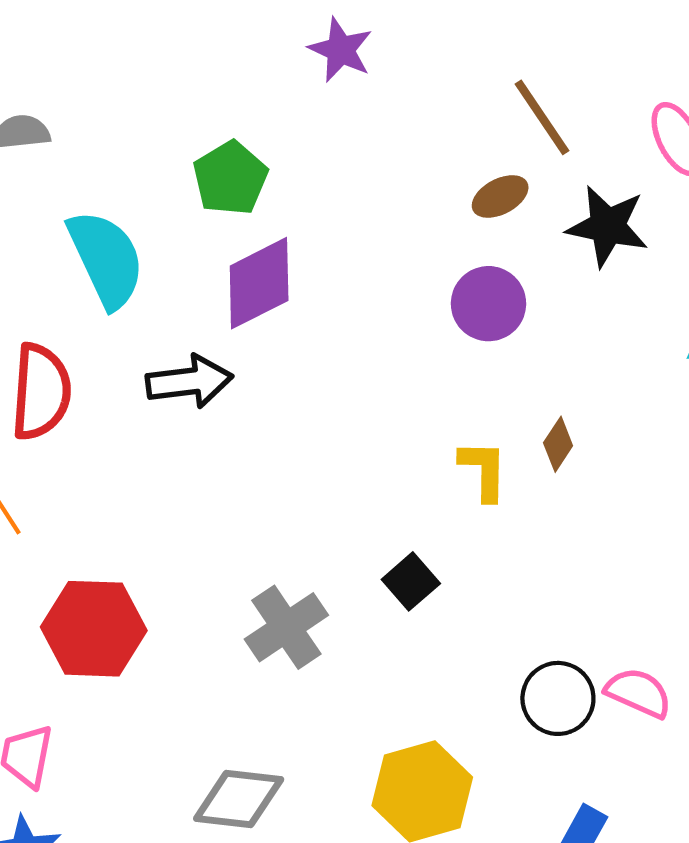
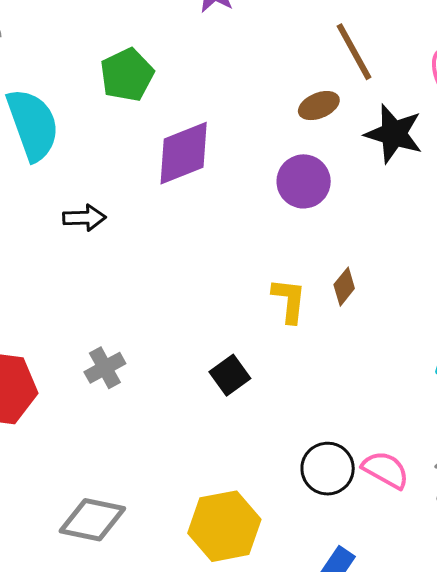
purple diamond: (259, 283) -> (184, 153), moved
black arrow: (189, 382) -> (84, 218), size x0.7
gray cross: (286, 627) -> (105, 368), moved, size x0.7

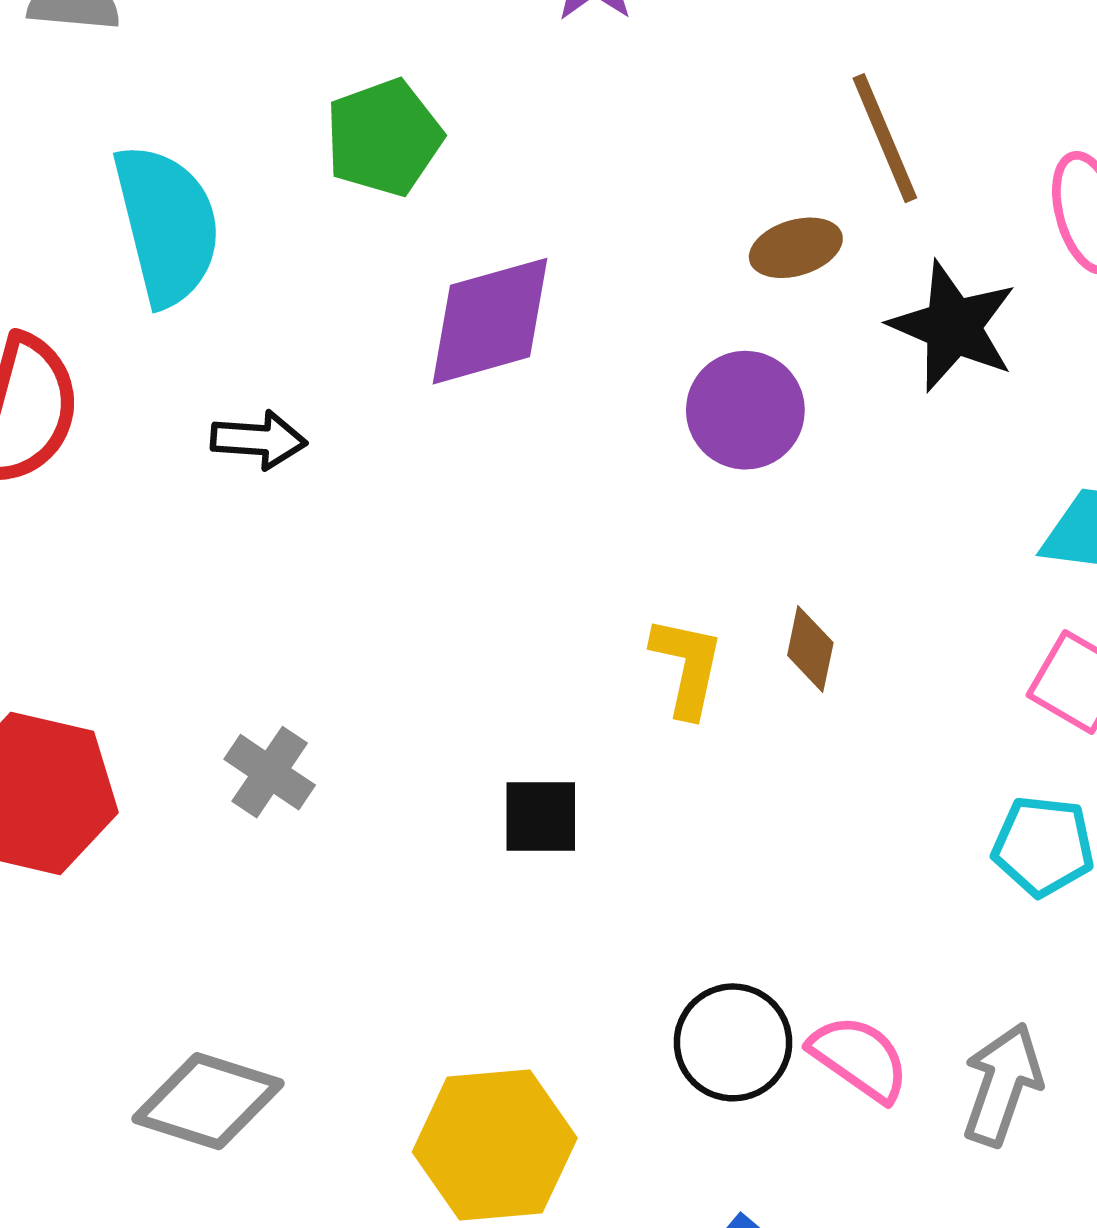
brown diamond: (344, 287) -> (810, 649), turned -33
gray cross: (105, 368) -> (270, 772), turned -33
black square: (230, 375) -> (541, 817), turned 30

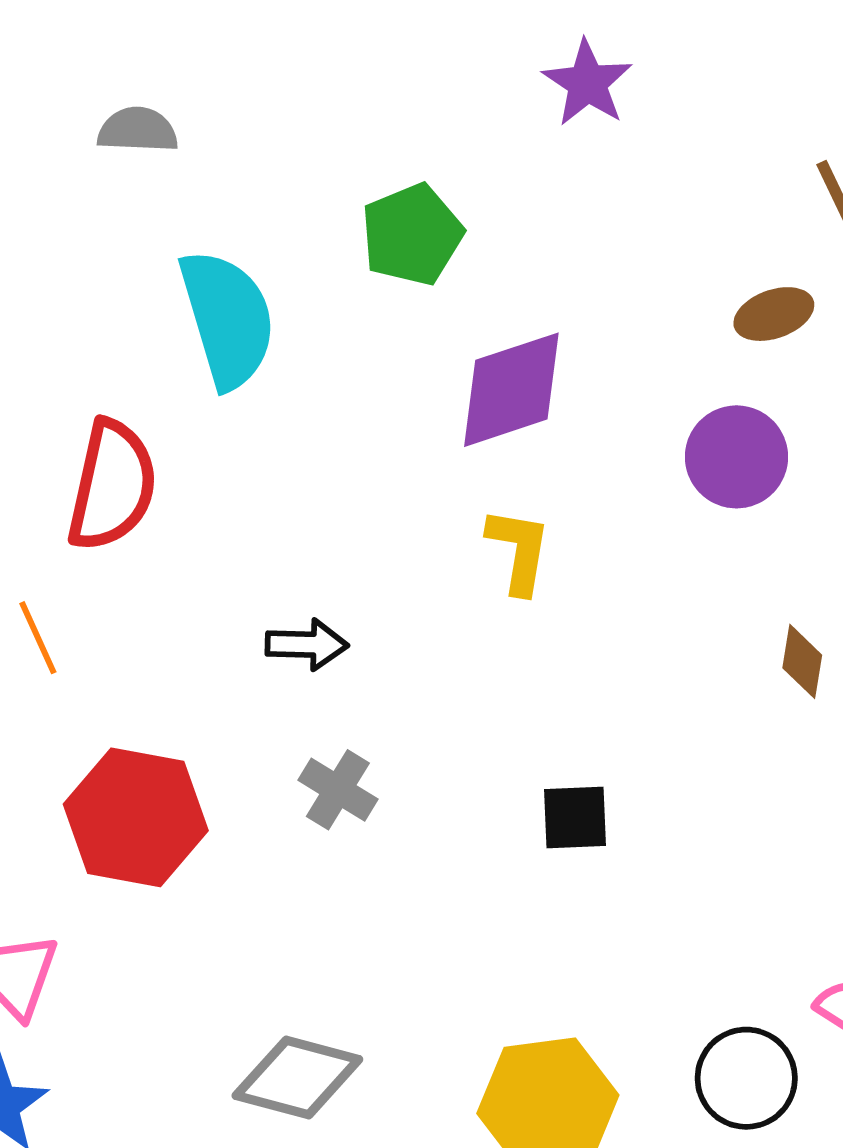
black arrow: (259, 440) -> (307, 645), moved
yellow L-shape: (687, 667) -> (519, 551), moved
black circle: (733, 1042) -> (746, 1078), moved

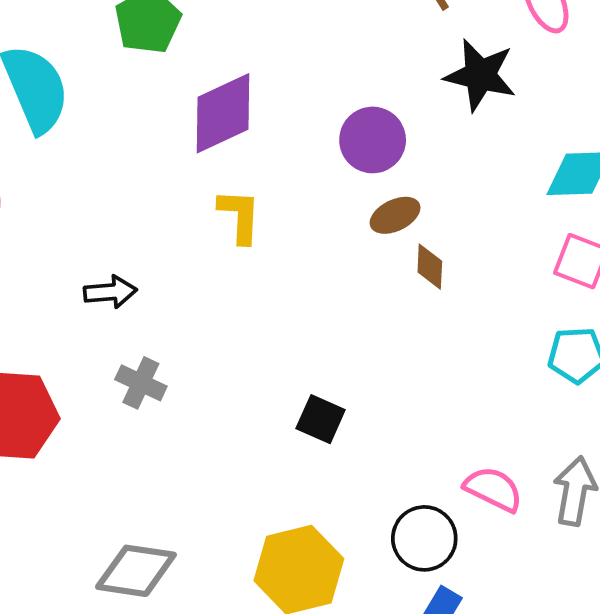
brown ellipse: (774, 314) -> (395, 215), moved
black square: (575, 818) -> (321, 419), moved, turned 33

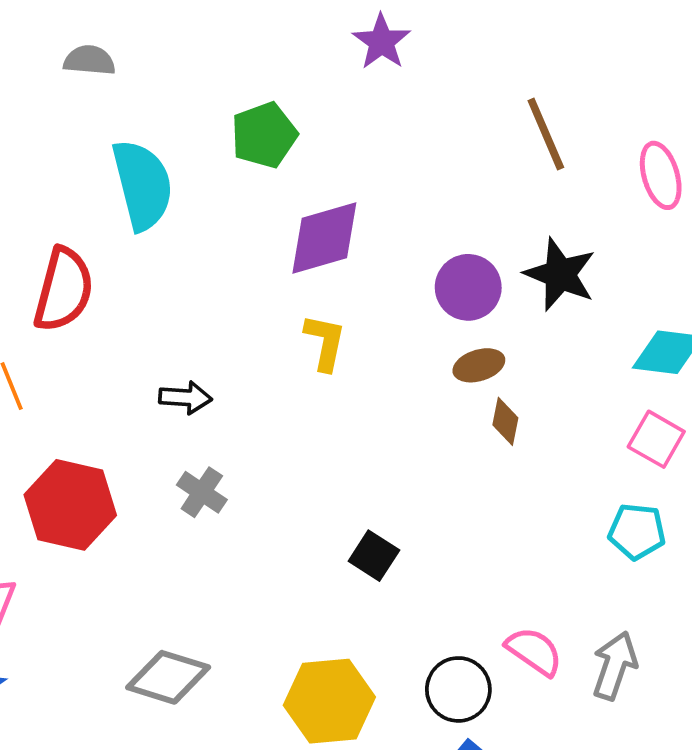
black star: (480, 75) -> (560, 274), moved

